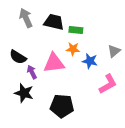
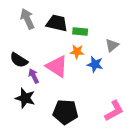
gray triangle: (114, 51) -> (112, 45), moved
pink triangle: (54, 63) -> (57, 66), turned 40
pink L-shape: (108, 84) -> (114, 111), moved

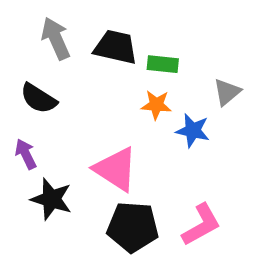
black semicircle: (19, 60) -> (39, 98), moved
pink triangle: (57, 66) -> (116, 169), moved
purple arrow: (34, 76) -> (26, 154), moved
pink L-shape: (114, 111) -> (201, 225), moved

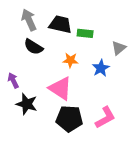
black semicircle: (39, 98) -> (33, 47), moved
orange star: (156, 105) -> (70, 60), moved
blue star: (193, 131) -> (101, 68), turned 30

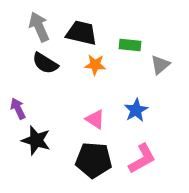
green rectangle: (85, 33) -> (130, 45), moved
orange star: (70, 60) -> (95, 65), moved
blue star: (101, 68) -> (136, 110), moved
pink triangle: (60, 88) -> (95, 119), moved, size x0.6

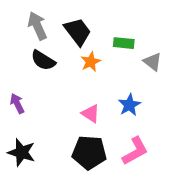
black trapezoid: (82, 33) -> (78, 32), turned 40
orange star: (95, 65) -> (91, 62), turned -30
gray triangle: (160, 65) -> (152, 62), turned -42
black star: (36, 140) -> (22, 152), moved

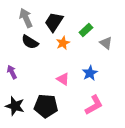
black trapezoid: (78, 32) -> (54, 22), turned -110
green rectangle: (124, 43) -> (86, 30), turned -48
black pentagon: (89, 152) -> (46, 106), moved

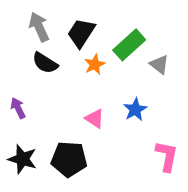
green rectangle: (86, 30) -> (129, 45), size x1.5
pink L-shape: (94, 105) -> (167, 156), moved, turned -50

